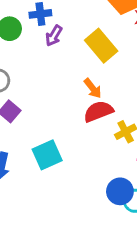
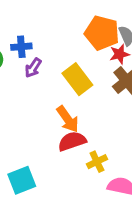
orange arrow: (93, 88) -> (68, 119), size x1.4

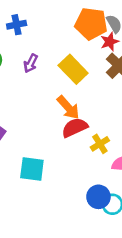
blue cross: (21, 47) -> (17, 25), moved
cyan square: (22, 180) -> (32, 169), turned 35

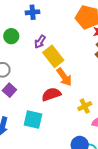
yellow rectangle: (73, 69) -> (53, 56), moved
red semicircle: (75, 128) -> (51, 94), moved

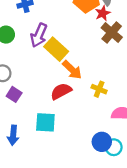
purple arrow: (40, 42) -> (39, 35), size x1.5
yellow cross: (85, 106) -> (99, 89), moved, turned -32

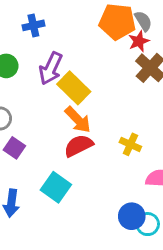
orange arrow: (72, 70) -> (78, 120), moved
cyan square: (45, 122) -> (56, 187), turned 30

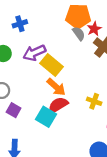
gray semicircle: (143, 21) -> (79, 34), moved
purple arrow: (51, 68) -> (34, 53), turned 45
cyan square: (56, 187) -> (46, 117), moved

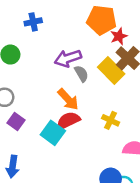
gray semicircle: (79, 34) -> (81, 74), moved
purple arrow: (34, 53) -> (68, 58), moved
yellow rectangle: (51, 65) -> (111, 70), moved

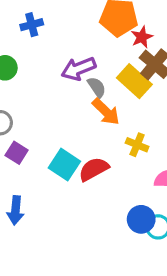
orange arrow: (68, 99) -> (106, 112), moved
red semicircle: (68, 121) -> (94, 169), moved

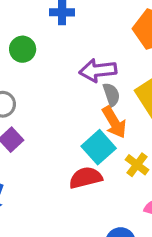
cyan square: (64, 165) -> (99, 147), moved

